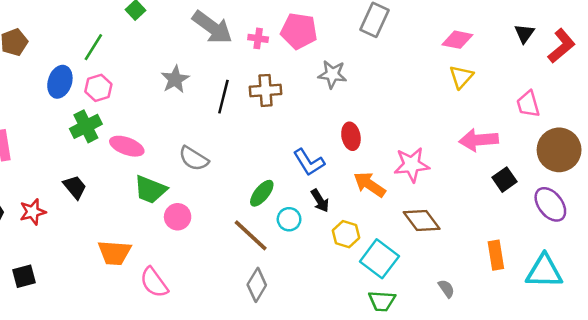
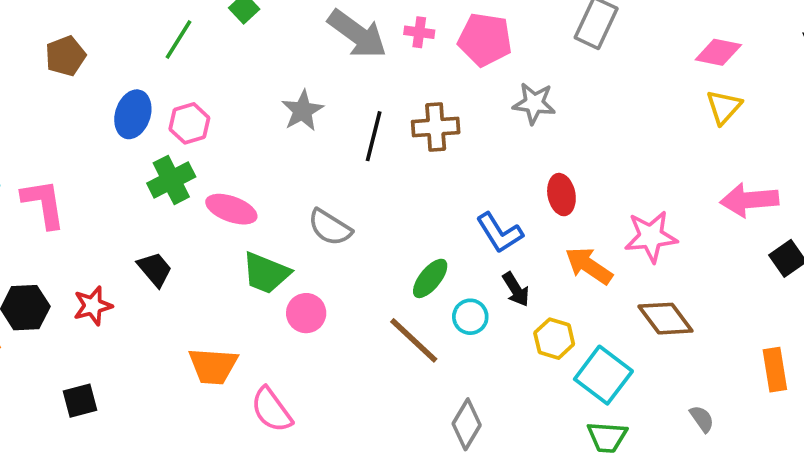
pink cross: (258, 38) -> (419, 32), moved
green line: (93, 47) -> (178, 40), moved
gray diamond: (257, 285) -> (467, 424), moved

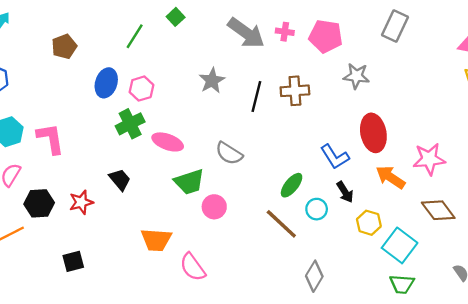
red ellipse: (561, 195) -> (373, 133), size x1.5
green trapezoid: (266, 273) -> (189, 182), turned -40

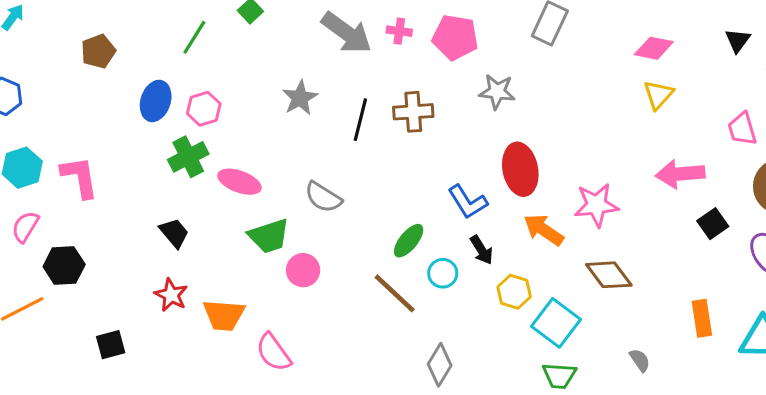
red star: (81, 202) -> (171, 295), moved, turned -30

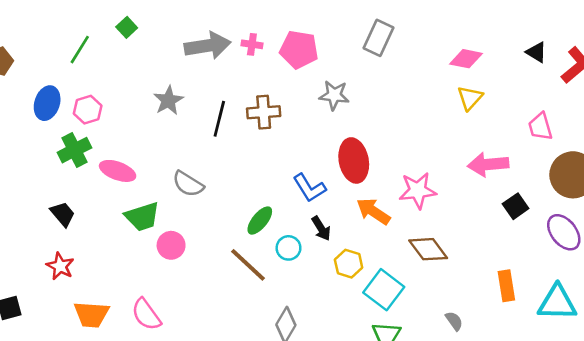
gray arrow: (347, 33) -> (208, 46), turned -45
black triangle: (738, 40) -> (536, 52), turned -35
orange trapezoid: (224, 315) -> (91, 314), moved

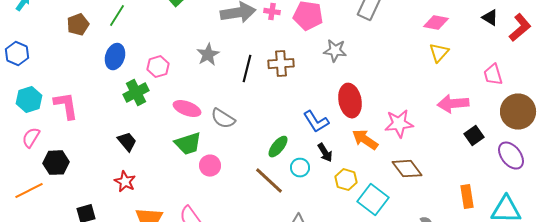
green line: (80, 50) -> (117, 16), moved
pink hexagon: (88, 110) -> (158, 67), moved
pink ellipse: (118, 171) -> (187, 109), moved

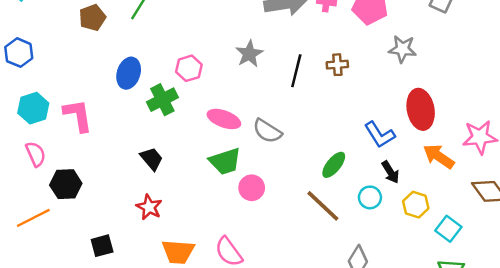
blue ellipse: (115, 57) -> (129, 73), moved
brown cross: (281, 64) -> (337, 65), size x0.7
pink semicircle: (31, 138) -> (36, 154), turned 125
cyan circle: (300, 168) -> (370, 197), moved
cyan square: (373, 200) -> (448, 229), size x0.7

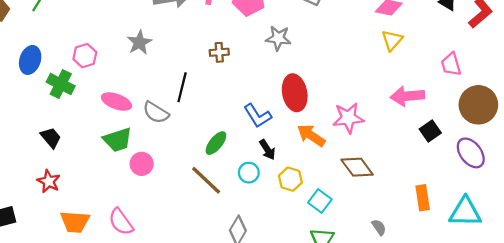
black line: (296, 71) -> (182, 87), moved
green cross: (162, 100) -> (61, 84), turned -36

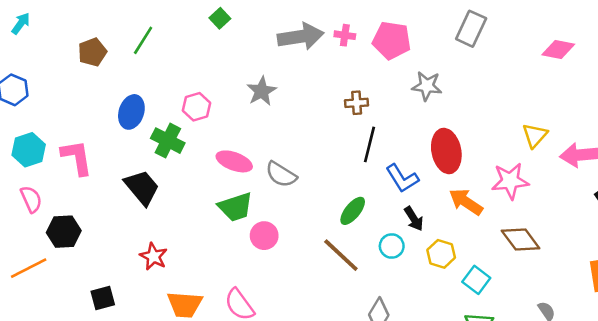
yellow triangle: (392, 40) -> (535, 135), moved
black line: (182, 87) -> (370, 144), moved
black trapezoid: (51, 138) -> (142, 187), moved, size x1.4

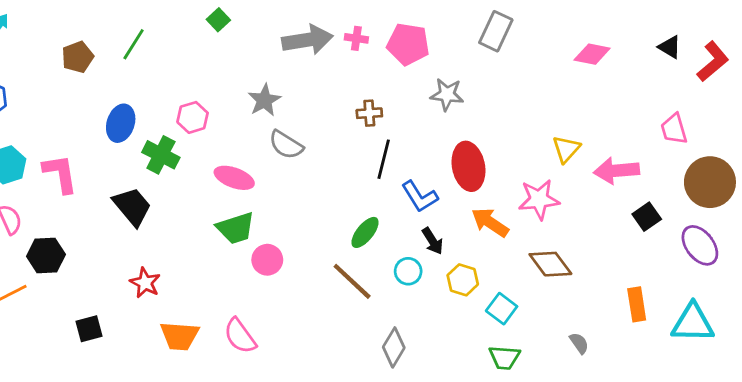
gray semicircle: (281, 174) -> (286, 145), moved

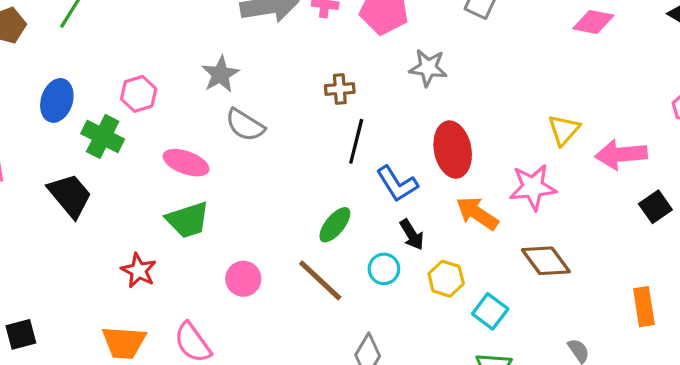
pink circle: (267, 260) -> (243, 279), moved
red star: (145, 283) -> (139, 271), moved

